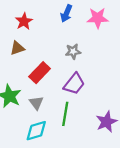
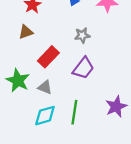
gray triangle: (36, 103) -> (45, 87), turned -32
green line: (65, 114) -> (74, 112), moved

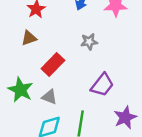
purple trapezoid: (83, 68) -> (102, 85), moved

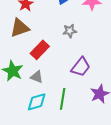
brown triangle: (29, 38) -> (20, 28), size x1.5

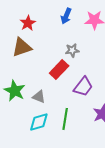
red rectangle: (40, 50) -> (59, 70), moved

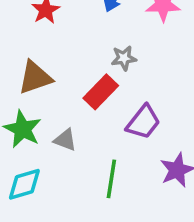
brown triangle: (22, 47) -> (35, 78), moved
cyan diamond: (39, 122) -> (24, 184), moved

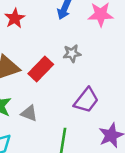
red rectangle: (101, 92) -> (41, 69), moved

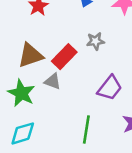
gray triangle: (29, 113) -> (53, 81), moved

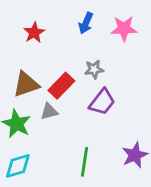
gray triangle: (53, 81) -> (49, 111), turned -36
purple trapezoid: (110, 88) -> (102, 102), moved

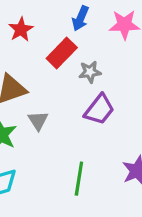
red rectangle: (61, 86) -> (62, 53), moved
gray triangle: (49, 111) -> (38, 121), turned -48

